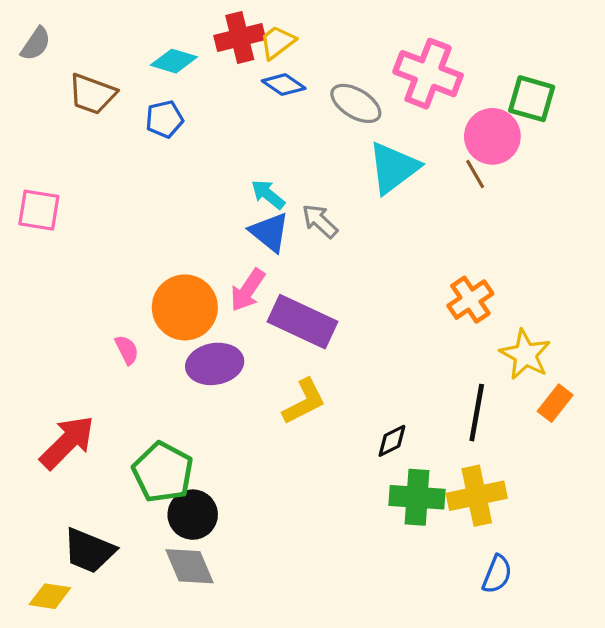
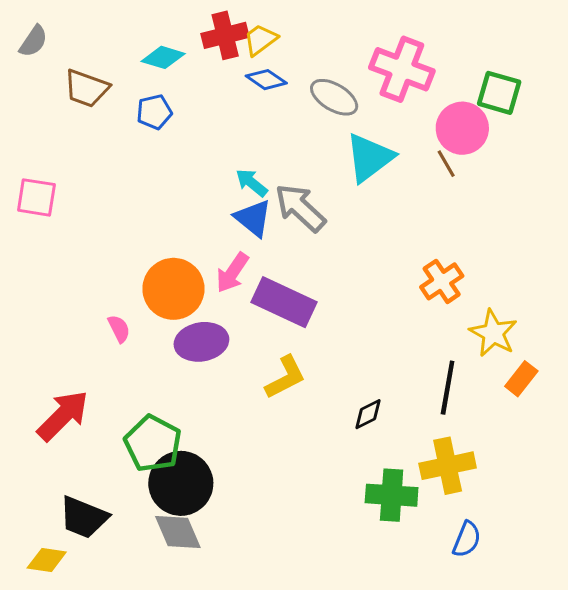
gray arrow: (320, 221) -> (300, 208), size x1.5
green cross: (417, 497) -> (392, 495), moved
black circle: (193, 515) -> (181, 483), size x1.4

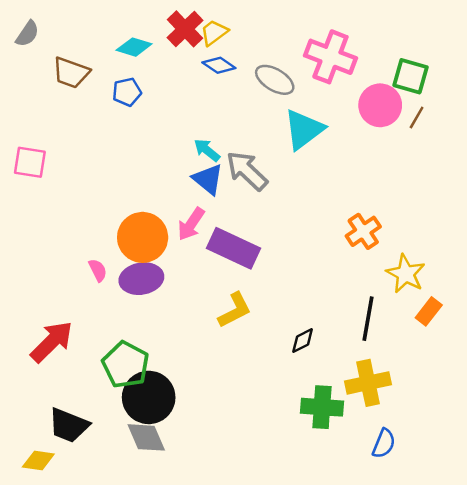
red cross: (225, 35) -> (185, 29), turned -30
brown line: (446, 164) -> (417, 117), moved, turned 60
purple ellipse: (201, 342) -> (141, 279), moved

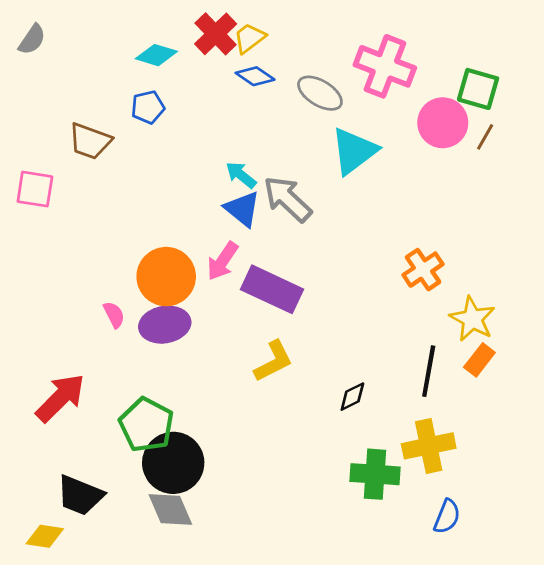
brown trapezoid: (71, 73) -> (90, 141), moved
orange rectangle: (429, 311) -> (479, 360), moved

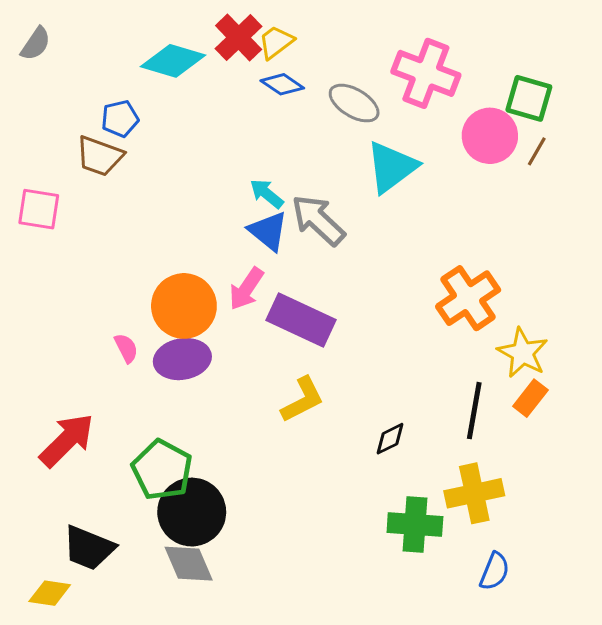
cyan diamond: (156, 55) -> (173, 61), size x1.4
blue pentagon: (148, 107) -> (120, 119), moved
orange cross: (423, 270) -> (468, 298), size x1.4

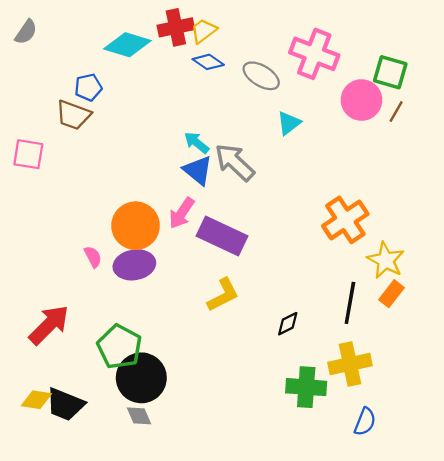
red cross: (239, 37) -> (176, 27), turned 32
cyan triangle: (392, 167) -> (289, 123), size x0.6
gray diamond: (189, 564) -> (139, 416), size x0.7
yellow diamond: (50, 593) -> (36, 400), moved

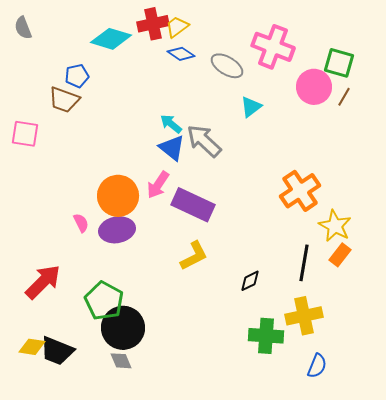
gray semicircle: (26, 32) -> (23, 28), turned 125

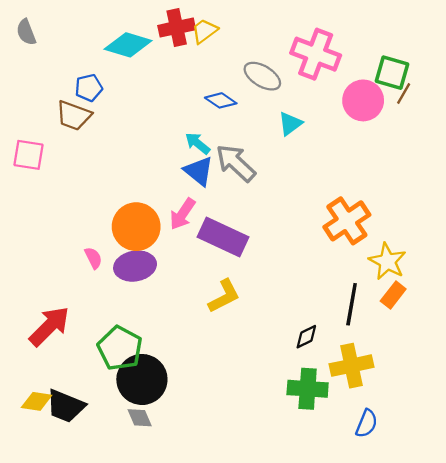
blue diamond: (181, 54) -> (221, 100), moved
brown line: (344, 97) -> (404, 94), moved
black diamond: (250, 281) -> (306, 337), moved

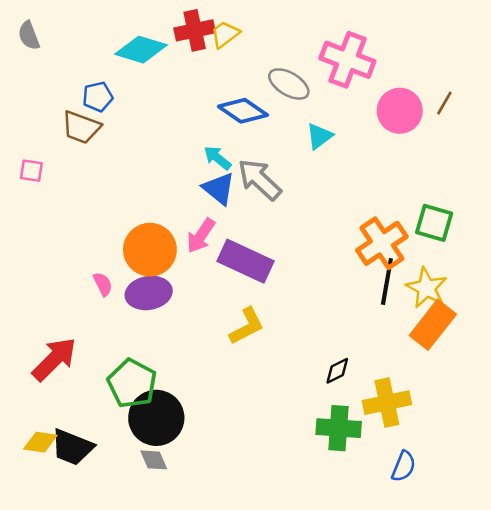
green square: (392, 73) -> (434, 223), moved
blue diamond: (221, 100) -> (243, 111), size x1.4
pink square: (28, 155) -> (31, 171), size x0.7
orange rectangle: (393, 295) -> (433, 325), size x1.6
black line: (352, 304) -> (387, 282), moved

